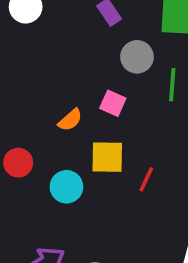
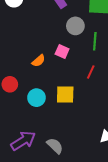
yellow square: (107, 157) -> (65, 95), moved
red line: (146, 179) -> (91, 72), moved

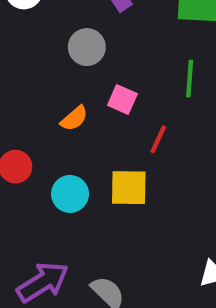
gray circle: (75, 26) -> (87, 47), moved
red line: (91, 72) -> (158, 139), moved

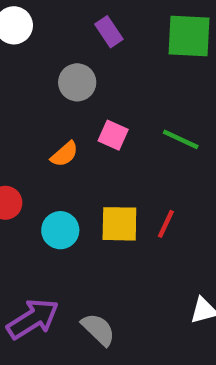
green line: (190, 79) -> (181, 139), moved, turned -69
red line: (158, 139) -> (166, 224), moved

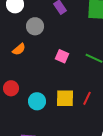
gray circle: (77, 82) -> (35, 26), moved
orange semicircle: (64, 154) -> (19, 49), moved

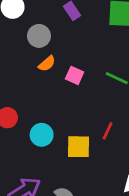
orange semicircle: (19, 49) -> (47, 64), moved
yellow square: (65, 98) -> (79, 147), moved

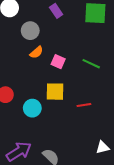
red line: (108, 131) -> (84, 105), turned 56
yellow square: (79, 147) -> (55, 92), moved

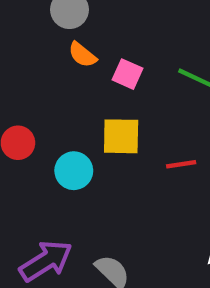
orange semicircle: (36, 52) -> (82, 55), turned 80

